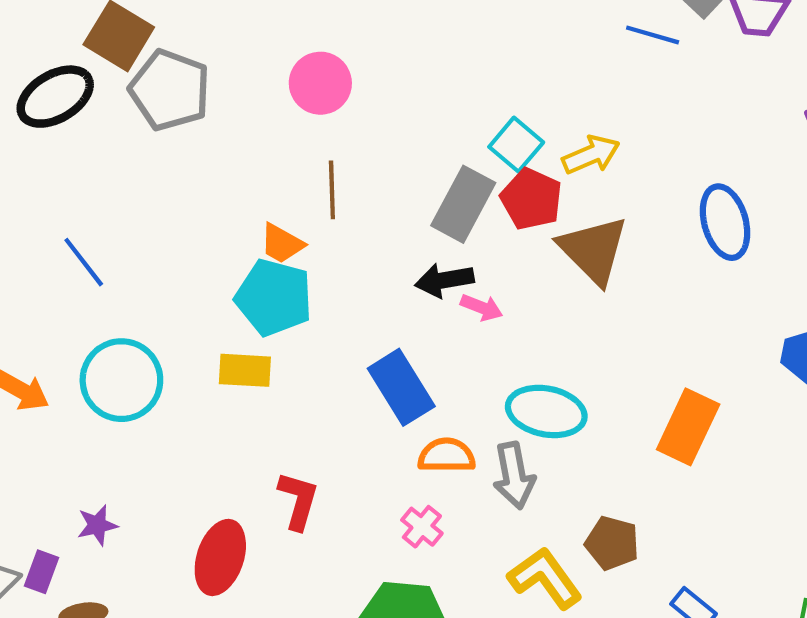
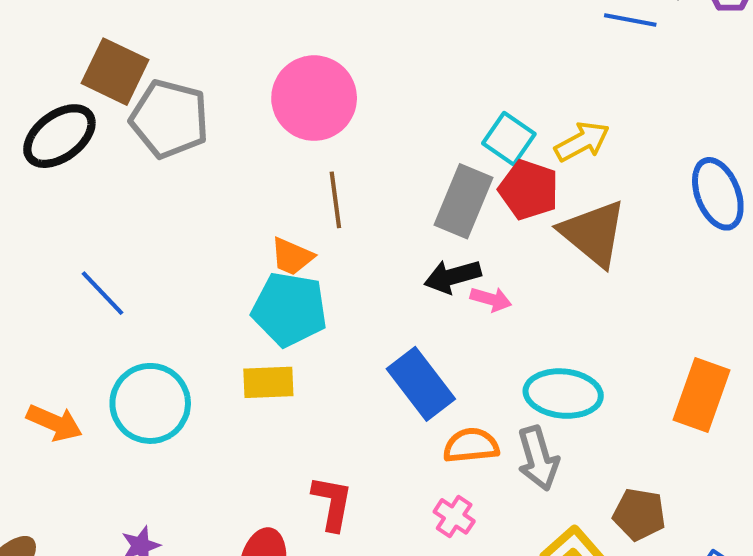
pink circle: (320, 83) -> (314, 98), size x1.4

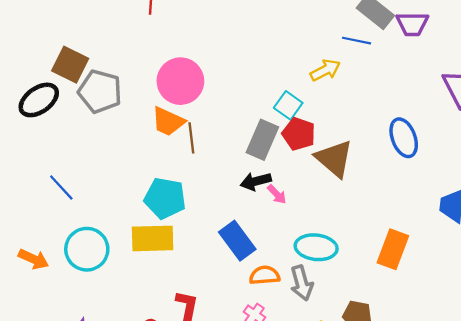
yellow arrow: (582, 142) -> (325, 70), moved
orange trapezoid: (292, 256) -> (168, 121), moved, size x1.4
pink arrow: (491, 299) -> (277, 194), turned 30
yellow rectangle: (268, 382) -> (153, 238), size x1.5

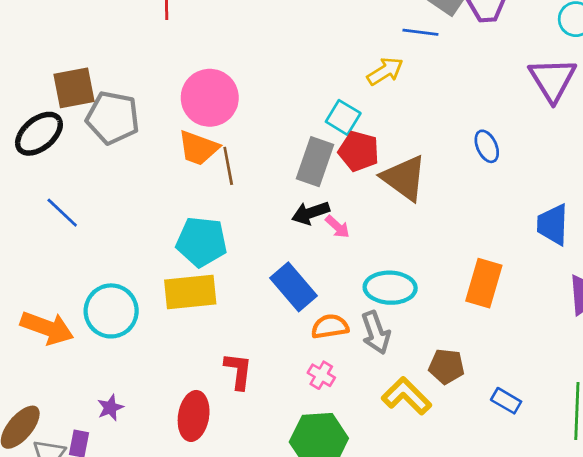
brown square: (70, 65) -> (74, 88), turned -33
blue ellipse: (404, 138) -> (487, 146), size x0.7
blue line: (61, 188) -> (62, 213), moved
orange arrow: (33, 259) -> (47, 328), size x1.4

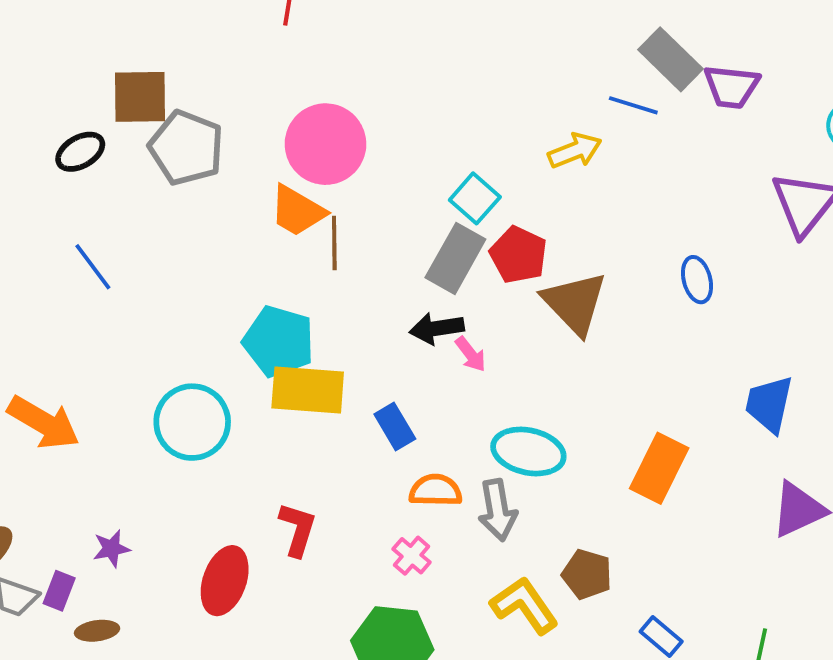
cyan square: (343, 117) -> (475, 198), moved
black ellipse: (39, 134) -> (80, 152), size x0.7
blue rectangle: (293, 287) -> (395, 427), size x0.7
yellow rectangle: (190, 292) -> (308, 390), moved
cyan circle: (111, 311) -> (192, 422), moved

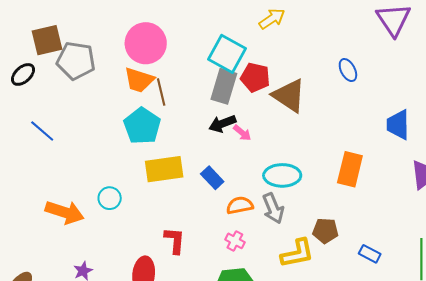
cyan square: (475, 198) -> (227, 54), size x1.5
cyan pentagon: (279, 341) -> (142, 126), moved, turned 30
cyan circle: (192, 422) -> (110, 198), size x0.6
orange arrow: (44, 423) -> (65, 212), moved
yellow L-shape: (524, 605) -> (297, 253), turned 126

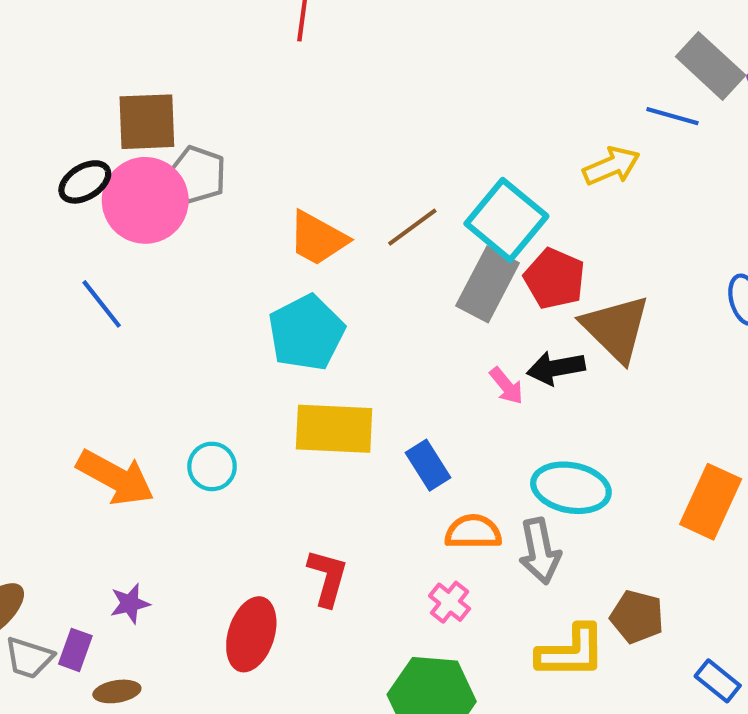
pink circle: (146, 43) -> (145, 200), moved
gray pentagon: (76, 61) -> (198, 174), size x0.7
brown line: (161, 92) -> (412, 227), moved, turned 56
black arrow: (222, 124) -> (556, 368), moved

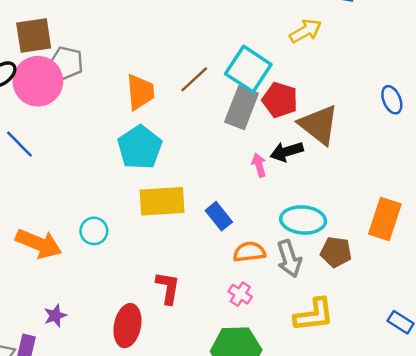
orange trapezoid: (318, 238) -> (140, 92), turned -117
pink arrow: (506, 386) -> (259, 165), turned -150
brown pentagon: (637, 617) -> (336, 252), moved

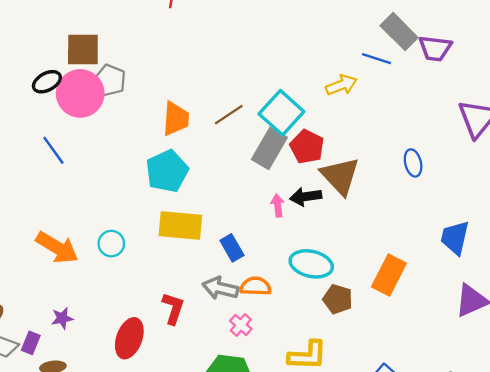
gray arrow: (289, 259) -> (220, 288), moved, turned 112

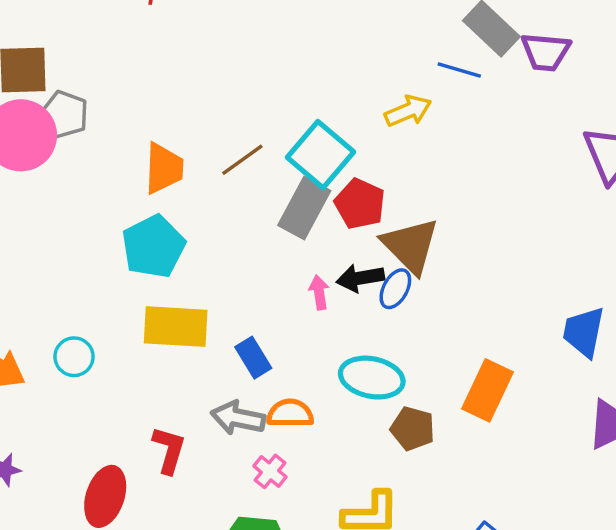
blue ellipse: (413, 163) -> (395, 289), moved, turned 44

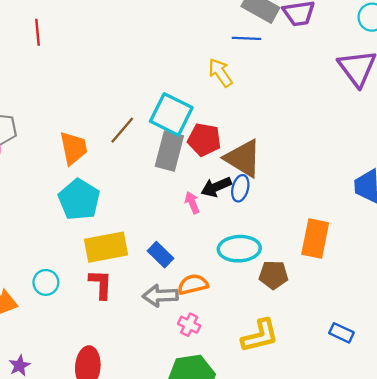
yellow arrow: (408, 111) -> (220, 73), turned -88
red L-shape: (169, 450) -> (101, 284), moved

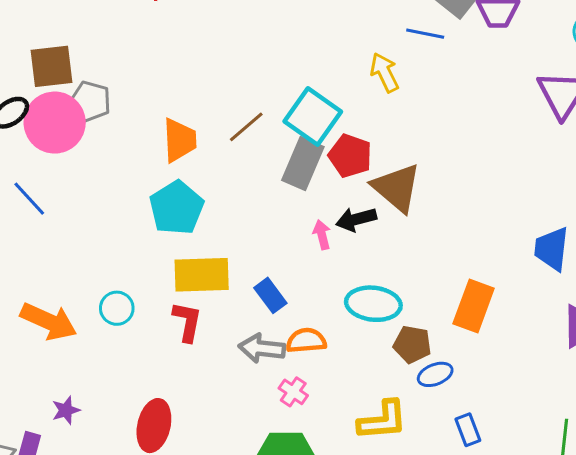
blue ellipse: (240, 188) -> (435, 374), moved, turned 45
blue rectangle: (341, 333) -> (468, 430), moved, turned 35

